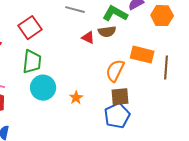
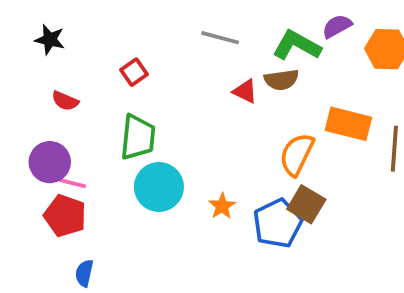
red square: (30, 28) -> (134, 72), size x0.6
brown square: (120, 97) -> (306, 204), turned 36
blue pentagon: (117, 116) -> (278, 223), moved

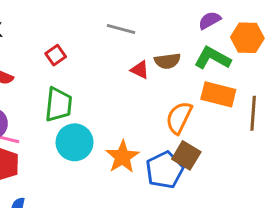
green L-shape: (297, 45) -> (212, 58), moved
orange star: (222, 206) -> (122, 157), size x1.6

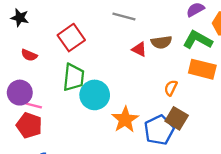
red square: (56, 55) -> (71, 38), size x1.6
orange semicircle: (179, 118) -> (171, 88), size x0.6
cyan circle: (75, 142) -> (95, 95), moved

